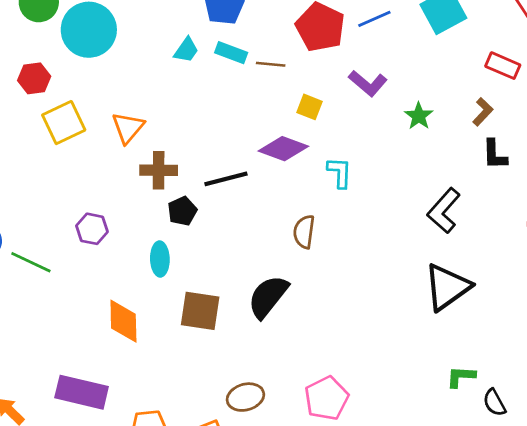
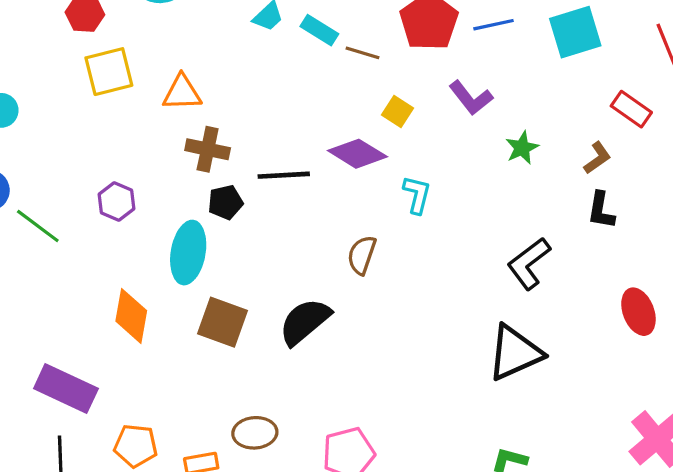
orange triangle: (128, 128) -> (182, 93), turned 36
cyan ellipse: (160, 259) -> (188, 253), size x1.5

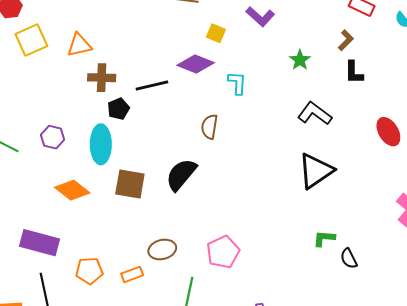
green star: (522, 148) -> (300, 60), moved
purple hexagon: (116, 201) -> (53, 137), moved
black L-shape: (529, 263) -> (315, 114), turned 84
orange diamond: (131, 316) -> (72, 190), turned -52

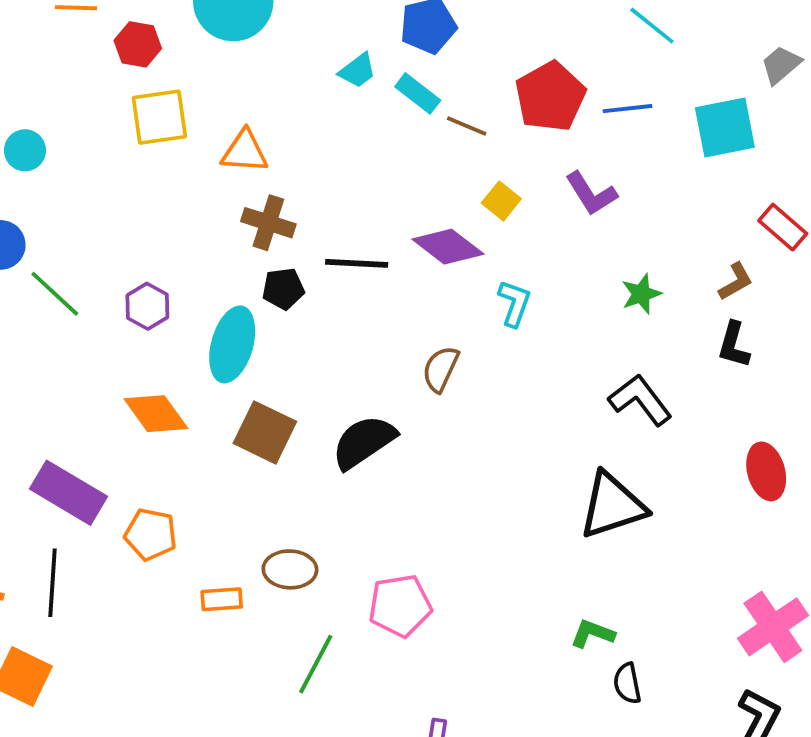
orange pentagon: (89, 271) -> (151, 534), moved

